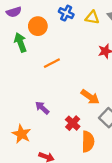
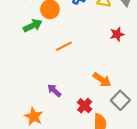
green arrow: (20, 42) -> (33, 26), turned 84

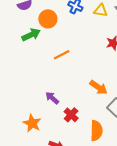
red cross: (85, 106) -> (71, 115), moved

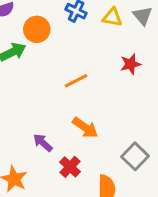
orange line: (62, 55) -> (76, 81), moved
orange arrow: (99, 87) -> (85, 128), moved

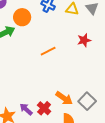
orange arrow: (85, 128) -> (64, 98), moved
purple arrow: (43, 143) -> (26, 109), moved

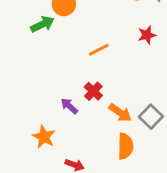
red cross: (44, 108) -> (93, 91), moved
purple arrow: (26, 109) -> (69, 106), moved

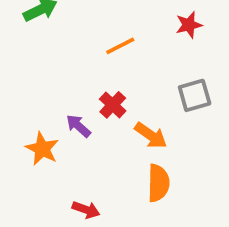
gray square: (151, 117) -> (195, 95), moved, turned 30
orange star: (44, 137) -> (42, 149), moved

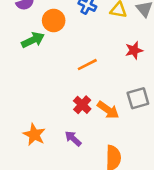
purple arrow: (78, 126) -> (73, 138), moved
orange arrow: (151, 135) -> (108, 110), moved

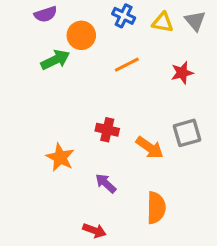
orange line: (87, 65) -> (127, 65), moved
red cross: (82, 105) -> (107, 130), moved, turned -30
orange star: (34, 135) -> (60, 157), moved

